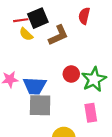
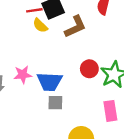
gray square: (40, 105) -> (55, 103), size x0.6

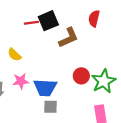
yellow semicircle: (40, 26) -> (14, 55), moved

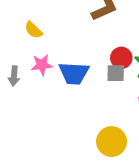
gray square: (50, 107) -> (116, 73), moved

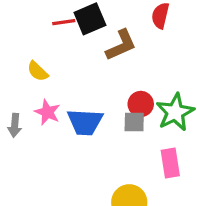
pink star: (42, 65) -> (47, 112), turned 30

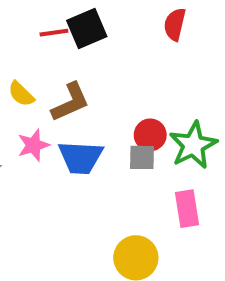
brown L-shape: (121, 45) -> (70, 102), moved
pink star: (47, 112) -> (33, 145), turned 30

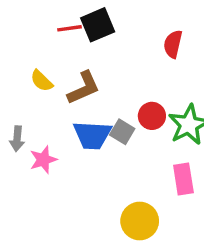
red semicircle: (175, 24) -> (173, 44), moved
pink star: (33, 145) -> (43, 160), moved
gray square: (142, 157) -> (122, 132), moved, turned 30

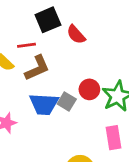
red line: (70, 28) -> (26, 45), moved
red semicircle: (173, 44) -> (76, 35), moved, turned -55

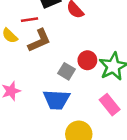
blue trapezoid: (44, 104) -> (57, 100), moved
pink rectangle: (114, 138) -> (110, 105), turned -30

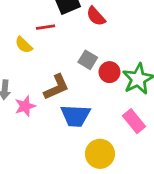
brown L-shape: (39, 41) -> (56, 87), moved
gray square: (66, 71) -> (88, 60), moved

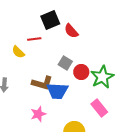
brown L-shape: (56, 87) -> (42, 83), turned 40
pink star: (25, 106) -> (38, 114), moved
blue trapezoid: (75, 116) -> (57, 91), moved

